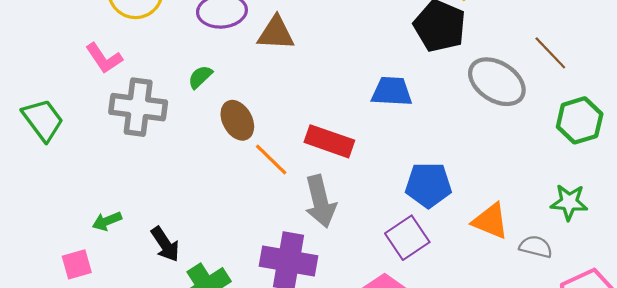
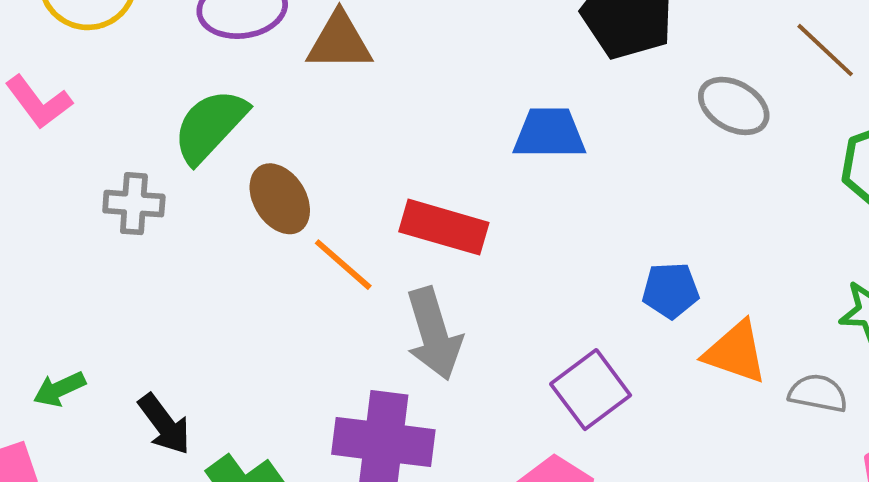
green semicircle: (200, 77) -> (210, 126), size x1.8
gray ellipse: (497, 82) -> (734, 106), size x0.7
gray cross: (138, 107) -> (134, 204), moved, size x0.6
blue pentagon: (428, 185) -> (671, 290), moved, size x0.7

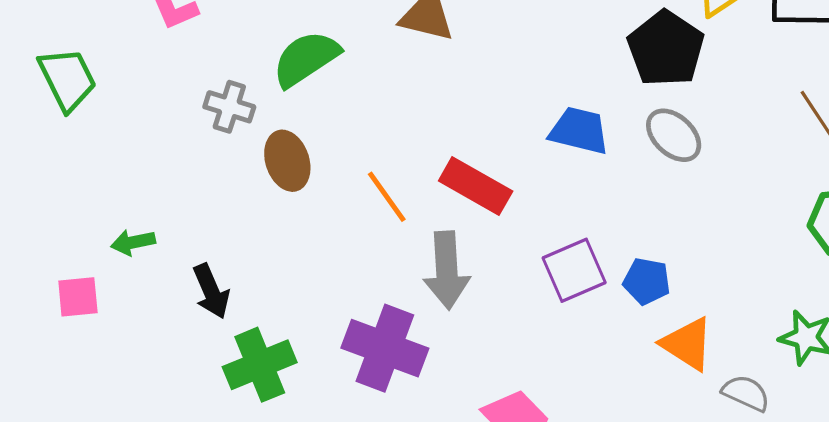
gray ellipse: (734, 106) -> (674, 135), moved
brown ellipse: (280, 199) -> (287, 161), moved
purple square: (591, 390) -> (574, 270), moved

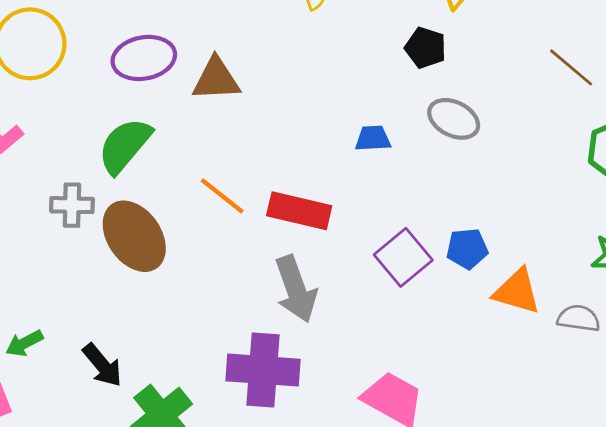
black pentagon: (666, 49) -> (425, 48), size x0.6
blue trapezoid: (579, 131) -> (373, 138), size x0.7
brown ellipse: (287, 161) -> (134, 236), size x1.4
orange line: (387, 197) -> (222, 196), moved

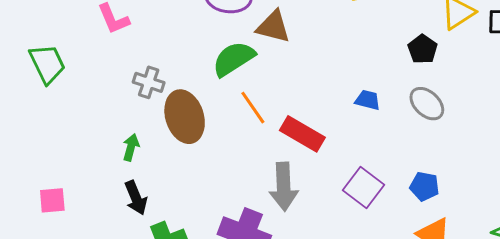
green semicircle: (125, 146) -> (234, 59), moved
blue pentagon: (467, 249) -> (424, 186), moved
purple square: (403, 257) -> (363, 187), turned -30
green arrow: (24, 343) -> (131, 147), moved, turned 116

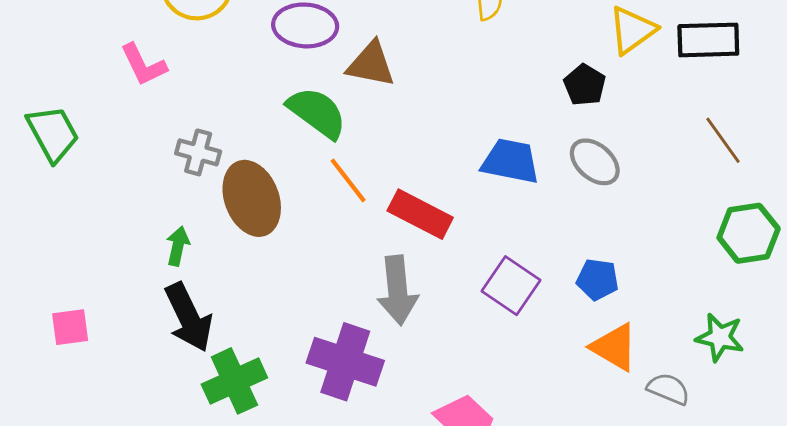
green semicircle: (234, 59) -> (317, 113), turned 72
blue trapezoid: (368, 100) -> (510, 161), size x1.6
black arrow: (136, 198) -> (189, 317), size x1.4

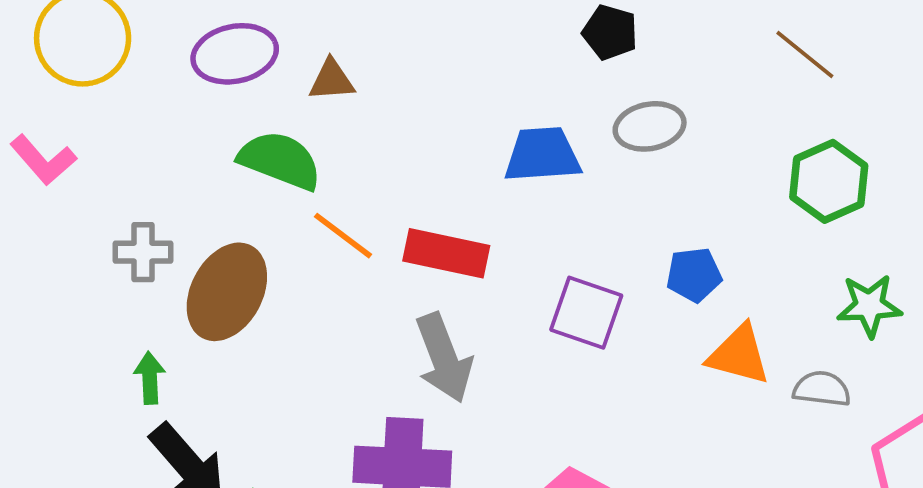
brown triangle: (371, 64) -> (332, 80), size x0.7
gray ellipse: (595, 162) -> (650, 126), turned -36
brown ellipse: (252, 198) -> (227, 292), turned 64
green hexagon: (749, 233) -> (829, 181), moved

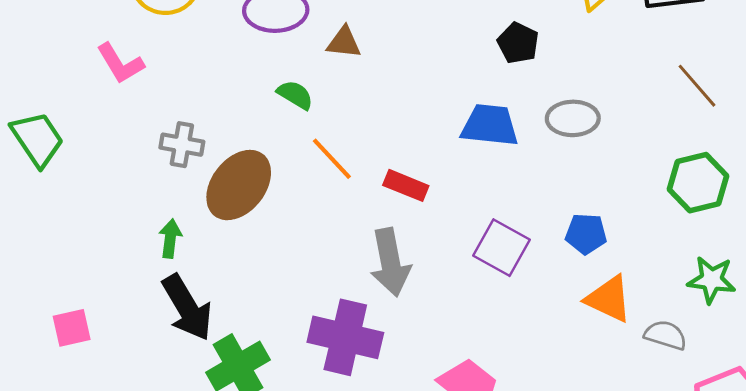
black pentagon: (610, 32) -> (518, 43), moved
green semicircle: (280, 160) -> (295, 95), size x0.6
red rectangle: (446, 253) -> (406, 185), size x0.7

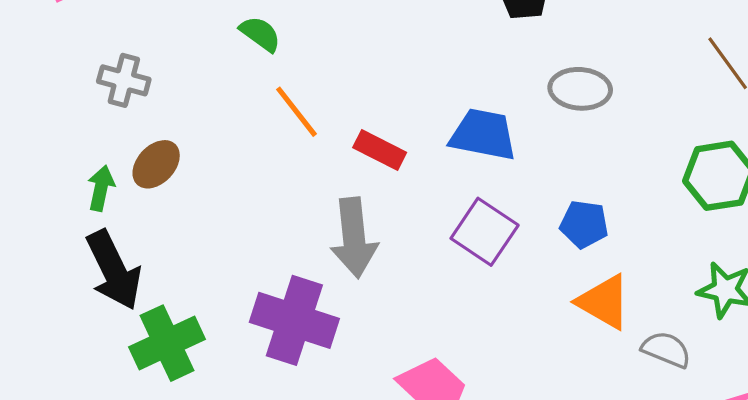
blue trapezoid: (490, 125) -> (483, 135), moved
brown ellipse: (239, 185) -> (156, 164), moved, size x0.6

